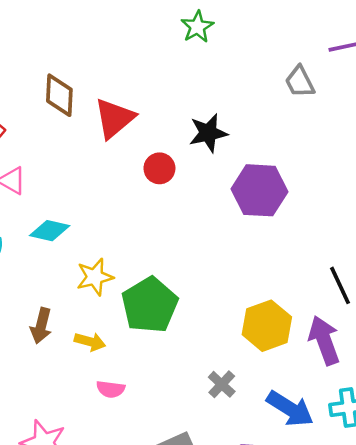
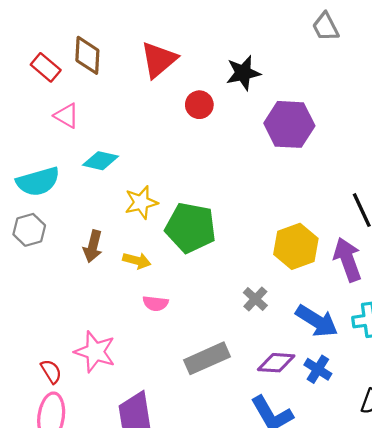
brown diamond: (59, 95) -> (87, 55), moved
green pentagon: (150, 305) -> (191, 228), turned -30

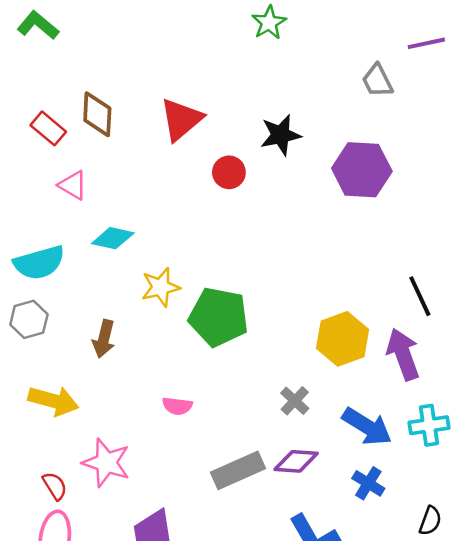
purple hexagon: (289, 124) -> (362, 170), moved
yellow arrow: (137, 261) -> (53, 401), moved, size x1.5
purple diamond: (276, 363) -> (296, 461), moved

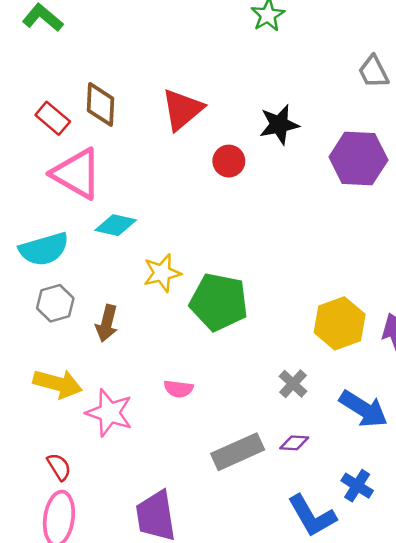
pink triangle: (73, 185) -> (77, 174), size x1.8
gray hexagon: (29, 319) -> (55, 303), moved
purple diamond: (296, 461) -> (294, 443), size x0.7
pink star: (106, 463) -> (109, 413), moved
blue cross: (368, 483) -> (357, 486), moved

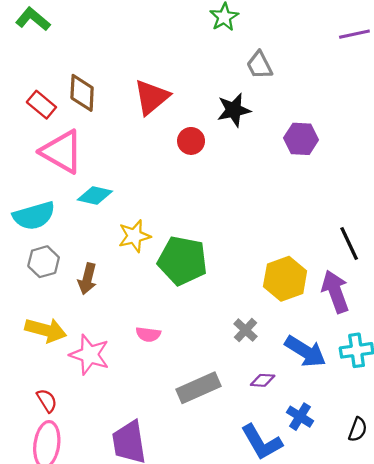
gray trapezoid: (374, 72) -> (259, 65), moved
purple hexagon: (358, 159) -> (301, 139), size x0.7
purple diamond: (294, 443) -> (263, 380), moved

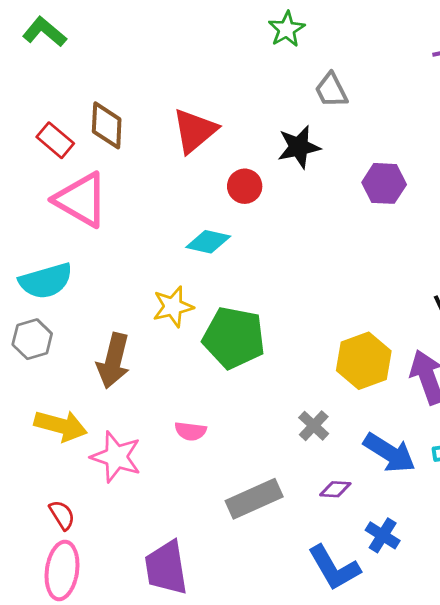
cyan diamond: (95, 195) -> (208, 242), moved
gray hexagon: (44, 262) -> (32, 339), moved
brown arrow: (87, 279) -> (113, 361), size x1.4

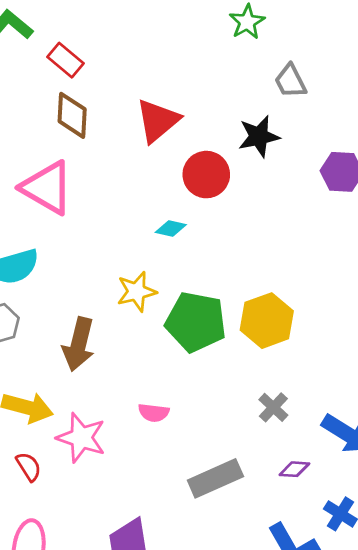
red rectangle: (55, 140) -> (65, 60), moved
red circle: (245, 186) -> (206, 175), size x1.4
cyan diamond: (208, 242) -> (171, 228), size x0.7
yellow hexagon: (364, 361) -> (267, 321), moved
red semicircle: (62, 515) -> (29, 467), moved

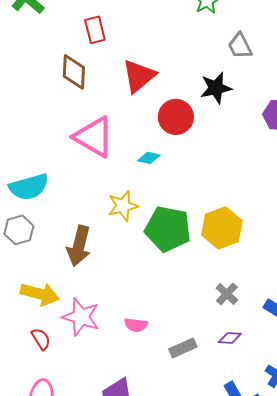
red rectangle: (65, 60) -> (95, 30), moved, turned 36
pink triangle: (47, 188) -> (94, 137), moved
pink semicircle: (154, 413) -> (136, 325), moved
purple diamond: (294, 469) -> (230, 338), moved
gray rectangle: (215, 478) -> (183, 348), size x0.7

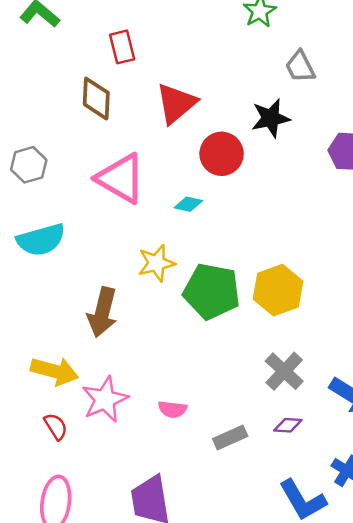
gray hexagon: (19, 230) -> (29, 165), moved
gray cross: (227, 294) -> (284, 371), size x1.4
pink star: (81, 317) -> (105, 399), turned 30

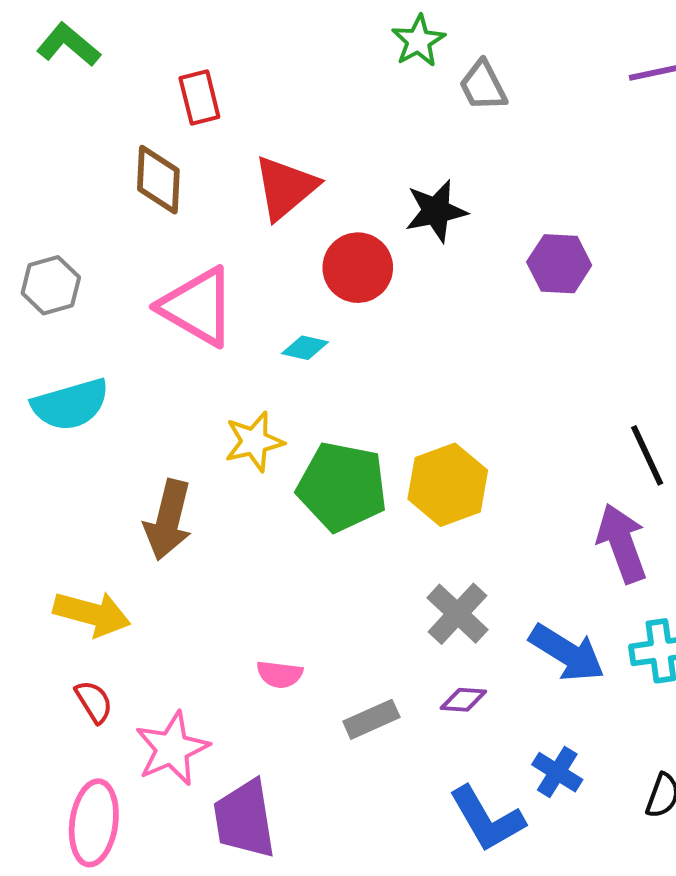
gray trapezoid: (300, 67) -> (483, 86), moved
pink star: (105, 399) -> (172, 749), moved

